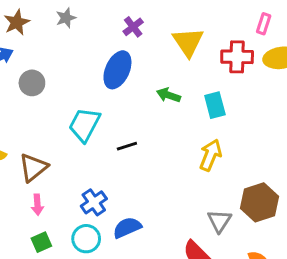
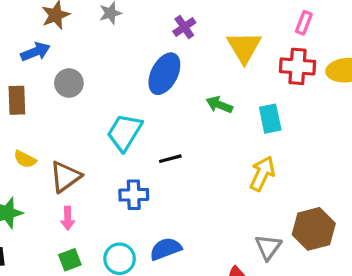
pink rectangle: (264, 24) -> (304, 23), moved
blue cross: (94, 202) -> (134, 195), moved, turned 30

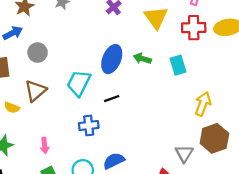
blue ellipse: (164, 74) -> (112, 59), moved
yellow arrow: (262, 174) -> (203, 104), moved
brown triangle: (65, 177) -> (35, 91), moved

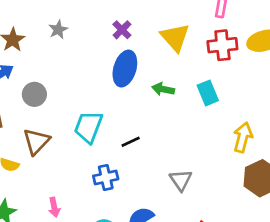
blue ellipse: (112, 59) -> (125, 69), moved
gray triangle: (184, 154) -> (181, 180), moved

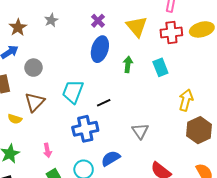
green arrow: (163, 89) -> (128, 64), turned 84
blue cross: (106, 178) -> (85, 129), size x1.4

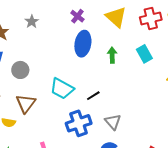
cyan trapezoid: (73, 92) -> (62, 89), turned -75
gray triangle: (140, 131) -> (113, 122), moved

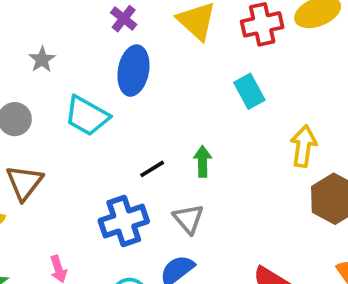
gray star: (32, 22) -> (42, 60), moved
green arrow: (112, 55) -> (203, 161), moved
cyan trapezoid: (62, 89) -> (87, 116), moved

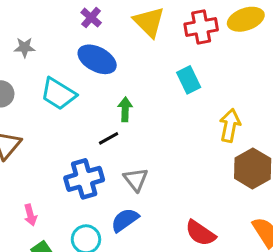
gray star: (42, 60) -> (25, 47), turned 30
blue ellipse: (133, 71) -> (97, 59), turned -75
green arrow: (203, 161) -> (125, 109), moved

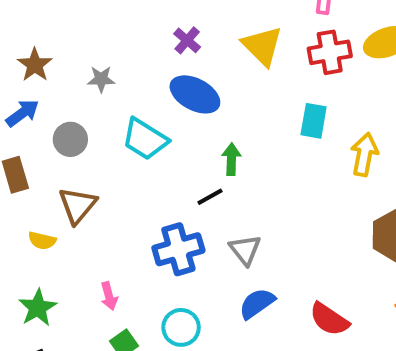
cyan rectangle: (189, 80) -> (314, 121), turned 36
yellow arrow: (230, 125) -> (364, 155), moved
blue semicircle: (125, 220) -> (257, 303), moved

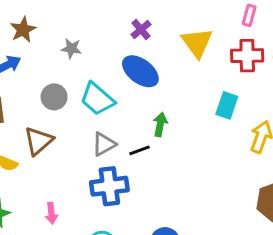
gray circle: (70, 139) -> (54, 97), moved
gray triangle: (245, 250) -> (104, 144), moved, turned 30

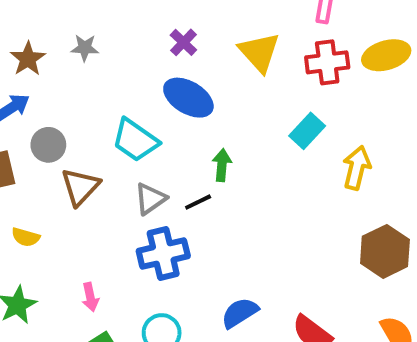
gray star: (71, 48) -> (85, 48), moved
gray circle: (54, 97) -> (48, 145), moved
cyan rectangle: (227, 105) -> (307, 131), turned 30
brown triangle: (38, 141) -> (80, 187), moved

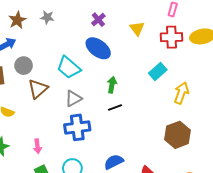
yellow triangle: (259, 52) -> (137, 28), size x0.7
black line: (198, 202) -> (115, 108), moved
brown hexagon: (385, 251) -> (177, 135), moved

